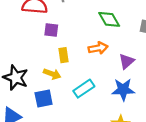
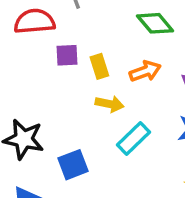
yellow rectangle: (64, 55) -> (99, 66), moved
yellow arrow: (52, 74) -> (110, 104), moved

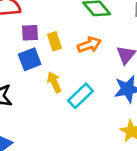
yellow arrow: (110, 104) -> (54, 82), moved, turned -126
blue square: (73, 165) -> (30, 59), moved

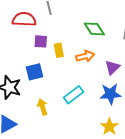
blue square: (30, 59) -> (35, 72), moved
yellow arrow: (54, 82) -> (42, 107), moved

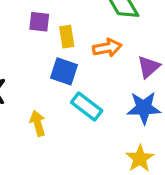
blue square: (35, 72) -> (64, 71), moved, turned 30
cyan rectangle: (74, 95) -> (87, 107), turned 72

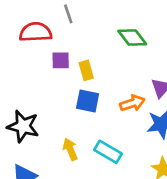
orange arrow: (107, 48) -> (132, 103), moved
cyan rectangle: (87, 107) -> (108, 152), moved

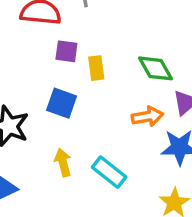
green diamond: (132, 38) -> (156, 68), moved
blue square: (88, 101) -> (62, 103), moved

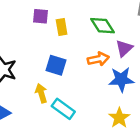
blue square: (62, 103) -> (56, 65), moved
cyan rectangle: (109, 172) -> (63, 109), moved

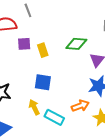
green diamond: (102, 26) -> (76, 44), turned -45
orange arrow: (98, 59) -> (80, 106), moved

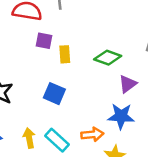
yellow arrow: (34, 107) -> (29, 138), moved

